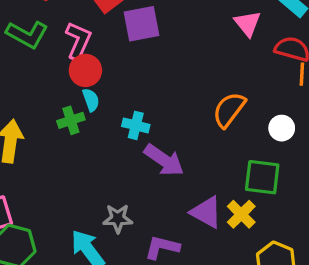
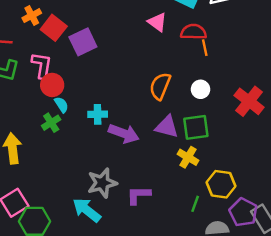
purple triangle: (206, 212) -> (167, 127), moved
gray star: (118, 219) -> (102, 183), size x1.4

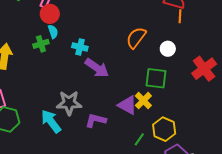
purple triangle: (167, 127) -> (127, 105), moved

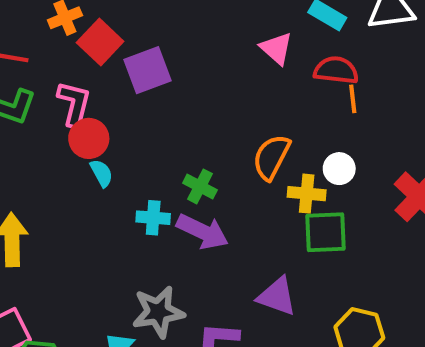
green cross: (41, 44) -> (200, 186), moved, turned -35
cyan cross: (80, 47) -> (153, 218), moved
yellow cross: (143, 101) -> (307, 194), moved, turned -30

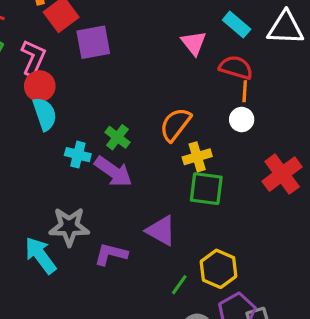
white circle: (339, 169) -> (242, 120), moved
cyan semicircle: (101, 173) -> (45, 114), size x1.5
yellow cross: (307, 194) -> (197, 157), turned -32

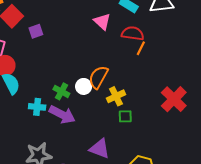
purple square: (93, 42) -> (36, 31), size x0.6
orange line: (245, 91) -> (141, 48), turned 32
white circle: (242, 120) -> (84, 86), moved
green square: (206, 189) -> (125, 116), size x0.6

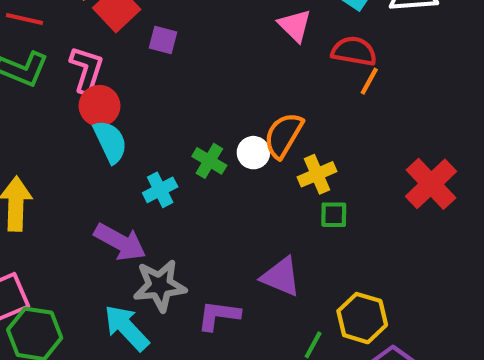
purple square: (36, 31) -> (163, 40), turned 32
cyan cross: (37, 107) -> (160, 190), turned -35
purple arrow: (62, 115) -> (120, 242), moved

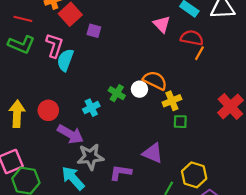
red circle: (99, 106) -> (48, 110), moved
orange semicircle: (283, 135) -> (155, 80), turned 85
cyan semicircle: (110, 142) -> (65, 60), moved, turned -135

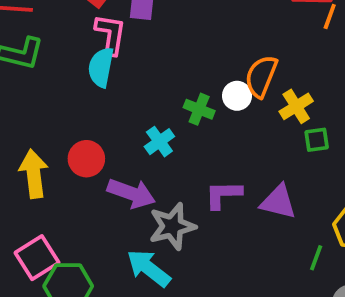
pink L-shape: (54, 45) -> (111, 34), moved
orange semicircle: (155, 80) -> (261, 76), turned -85
purple L-shape: (120, 173) -> (223, 195), moved

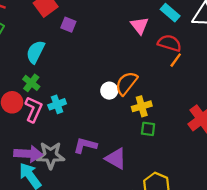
pink L-shape: (111, 34) -> (34, 109), moved
green cross: (199, 109) -> (31, 83), moved
purple arrow: (131, 193) -> (28, 154), moved, turned -32

